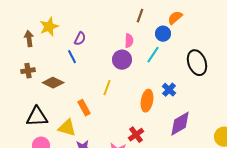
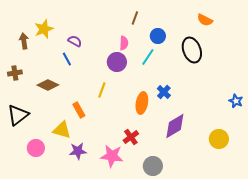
orange semicircle: (175, 18) -> (205, 20), moved, turned -112
purple semicircle: (80, 39) -> (75, 41), turned -88
black ellipse: (197, 63) -> (192, 50), moved
brown cross: (28, 71) -> (15, 73), moved
black triangle: (37, 117) -> (18, 115), moved, turned -35

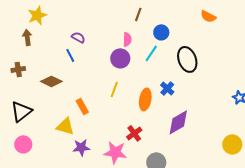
yellow star: (44, 29) -> (37, 15), moved
black ellipse: (192, 50) -> (187, 59), moved
yellow line: (102, 90) -> (114, 89), moved
yellow circle: (219, 139) -> (232, 144), moved
pink circle: (36, 148) -> (23, 144), moved

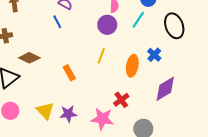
brown diamond: (51, 81) -> (29, 58), moved
yellow triangle: (65, 126) -> (45, 111), moved, turned 30

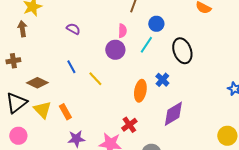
blue line: (57, 22) -> (71, 67), moved
yellow line: (101, 56) -> (95, 79), moved, turned -63
orange rectangle: (69, 73) -> (65, 112), moved
yellow triangle: (45, 111) -> (42, 110), moved

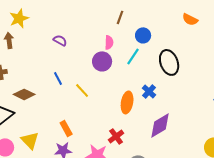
yellow triangle: (42, 110) -> (30, 140), moved
orange rectangle: (65, 112) -> (66, 128), moved

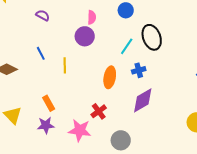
cyan line: (133, 56) -> (127, 46), moved
yellow line: (82, 90) -> (65, 65), turned 42
blue cross: (149, 91) -> (139, 70), moved, turned 32

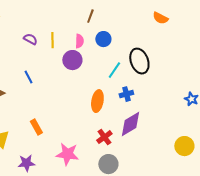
blue circle: (126, 10) -> (103, 39), moved
yellow line: (65, 65) -> (52, 40), moved
red cross: (99, 111) -> (104, 137), moved
purple star: (46, 125) -> (26, 163), moved

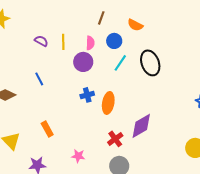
orange semicircle: (160, 18) -> (135, 25), moved
cyan line: (114, 70) -> (120, 63), moved
blue cross: (126, 94) -> (87, 95), moved
pink star: (67, 154) -> (78, 156), size x0.6

